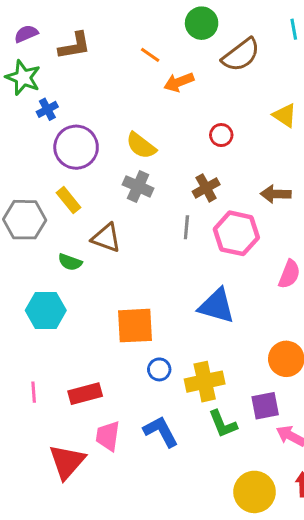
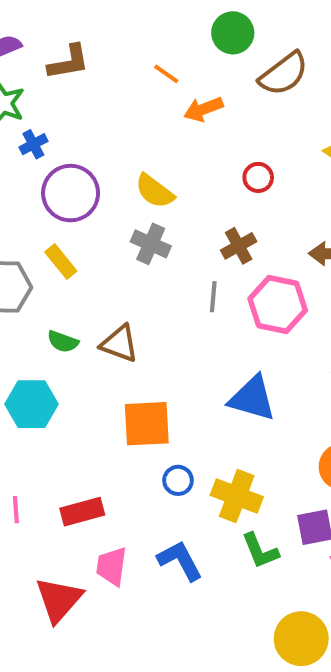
brown triangle: (106, 238) -> (119, 344), moved
yellow cross: (205, 382) -> (237, 496), turned 33

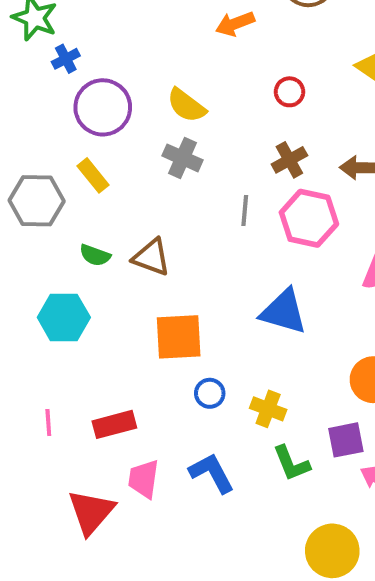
brown cross: (239, 246) -> (289, 160), moved
yellow cross: (237, 496) -> (268, 409), size x0.7

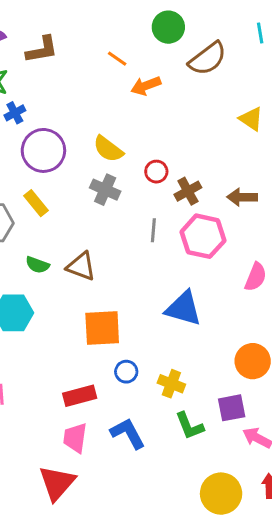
red circle: (289, 92) -> (156, 172), moved
red rectangle: (114, 424) -> (80, 396), moved
red triangle: (91, 512) -> (57, 483), moved

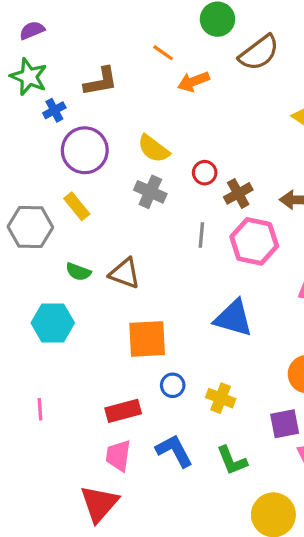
brown L-shape: (42, 50) -> (101, 82), moved
green L-shape: (189, 426) -> (232, 460), moved

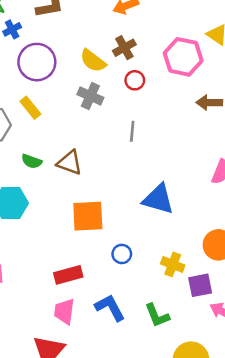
brown cross: (238, 193) -> (124, 48), moved
pink hexagon: (254, 241) -> (183, 57), moved
blue circle: (173, 385) -> (122, 254), moved
yellow cross: (221, 398) -> (173, 264), moved

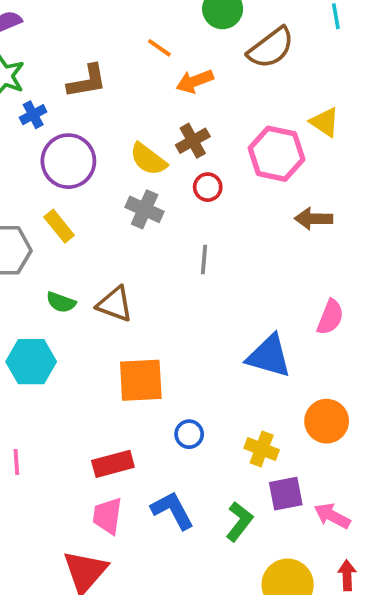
blue triangle: (158, 199) -> (269, 356), moved
purple square: (200, 285) -> (286, 494), moved
green L-shape: (157, 315) -> (239, 521), turned -120

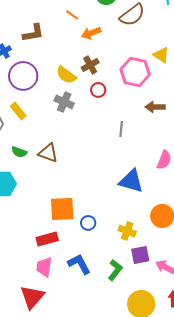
gray line: (204, 260) -> (121, 129), moved
orange square: (141, 380) -> (62, 209), moved

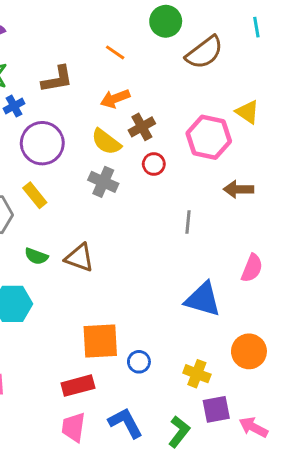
orange arrow: (91, 33) -> (115, 99), moved

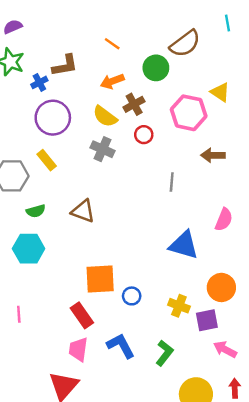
green circle: (166, 21) -> (156, 68), moved
blue cross: (14, 106) -> (39, 82), moved
green semicircle: (36, 256) -> (36, 211), moved, turned -36
red rectangle: (78, 386) -> (82, 315), turned 70
purple square: (216, 409) -> (207, 320), moved

